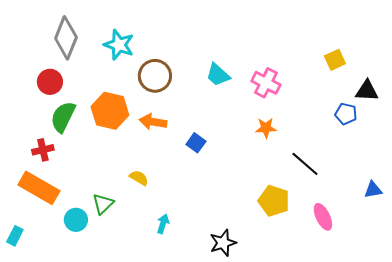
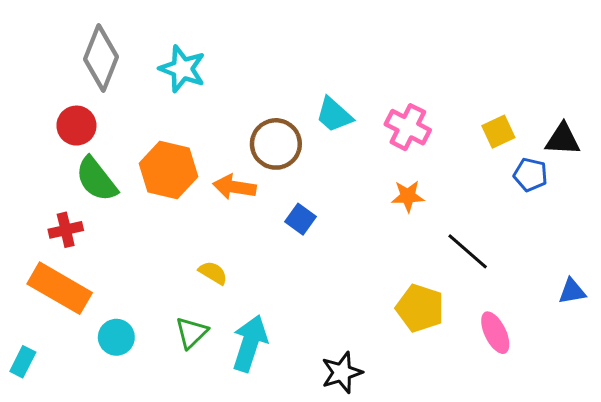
yellow square: (335, 60) -> (498, 132), moved
brown circle: (155, 76) -> (276, 144), moved
green semicircle: (63, 117) -> (96, 179), turned -64
green triangle: (103, 204) -> (192, 333), moved
cyan arrow: (163, 224) -> (250, 343), size x1.8

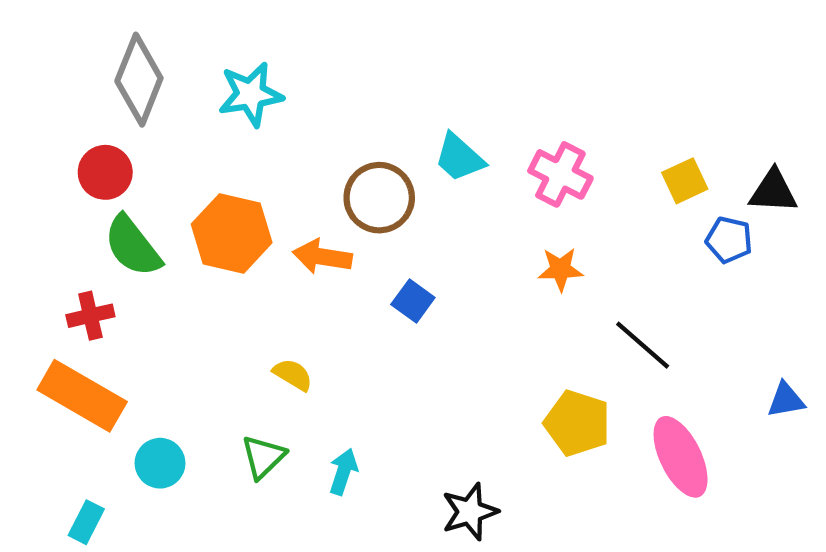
cyan star: (182, 69) -> (251, 94), turned -30
pink ellipse: (495, 333) -> (681, 457), size x1.4
cyan arrow: (250, 343) -> (343, 472), size x0.6
cyan rectangle: (23, 362) -> (86, 522), moved

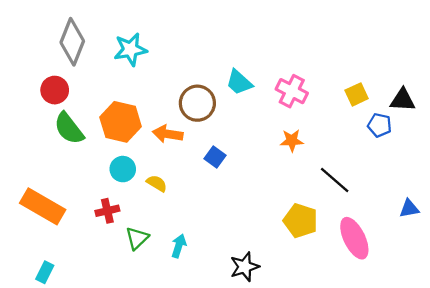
red cross: (90, 316) -> (107, 211), moved
yellow semicircle: (293, 375) -> (157, 183), moved
cyan circle: (160, 463) -> (123, 169), moved

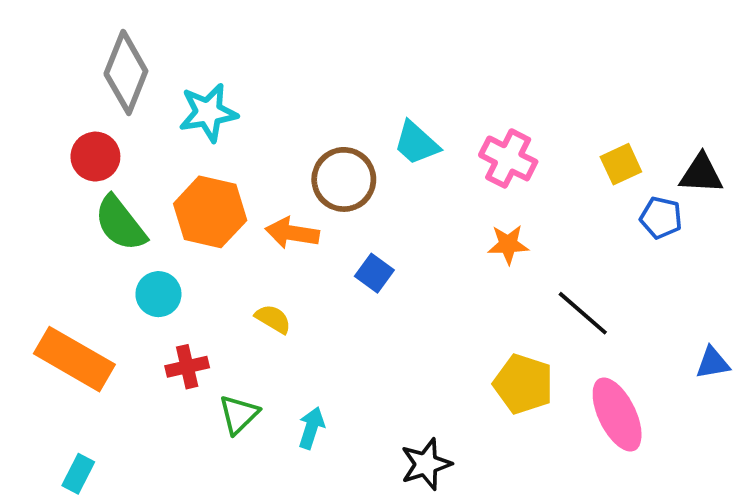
cyan star: (130, 49) -> (208, 113), moved
cyan circle: (123, 169) -> (158, 294), moved

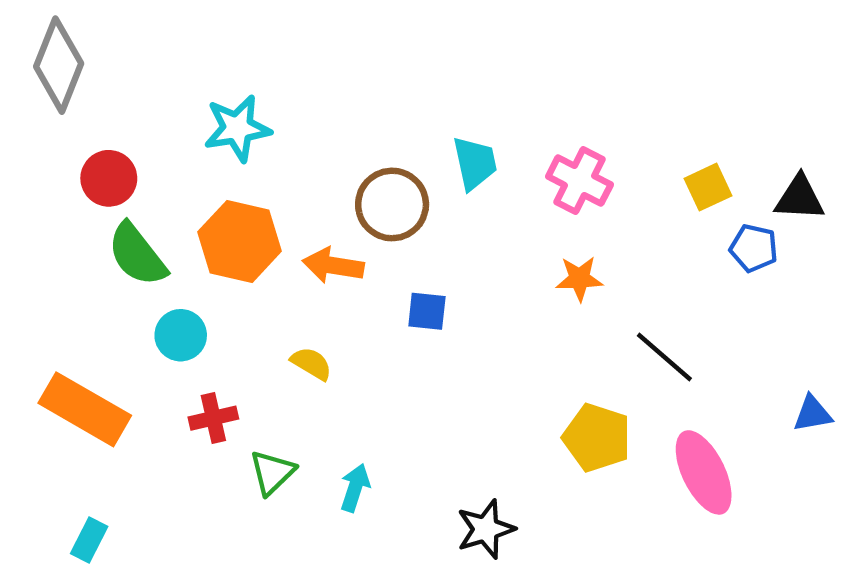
gray diamond: (126, 72) -> (59, 65), moved
cyan trapezoid: (416, 143) -> (475, 163), turned -144
blue square: (374, 273) -> (427, 311), turned -30

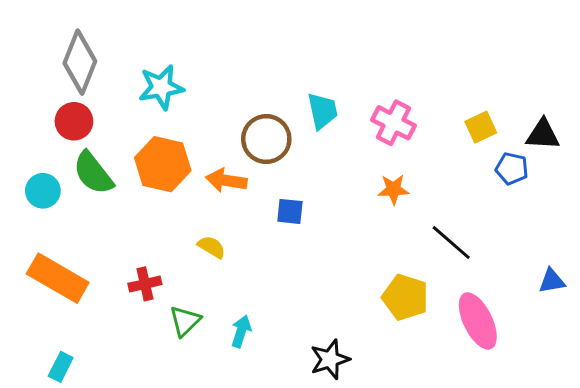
gray diamond: (59, 65) -> (80, 62), moved
cyan circle: (181, 335) -> (43, 191), moved

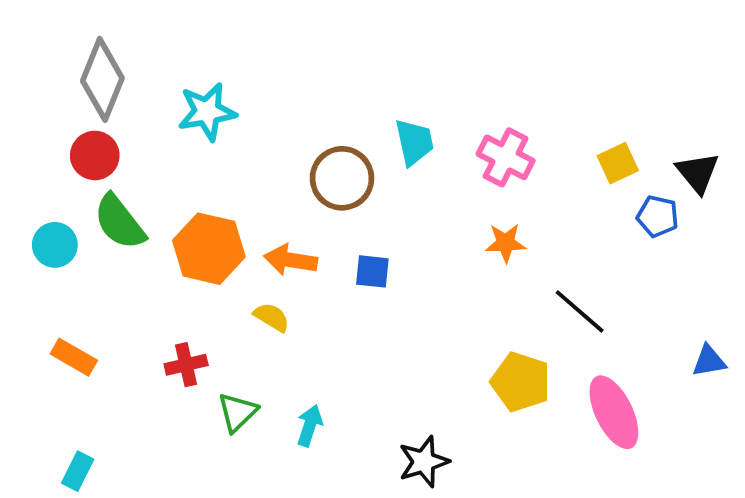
black triangle: (543, 135) -> (698, 173), turned 48
orange hexagon: (163, 164) -> (209, 249), moved
orange arrow: (226, 180) -> (291, 260), moved
orange rectangle: (58, 278) -> (74, 357), size x0.6

